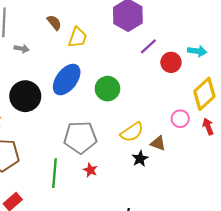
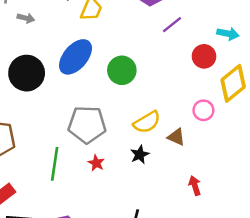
red circle: (171, 62) -> (204, 56), moved
red arrow: (208, 126) -> (195, 186), moved
black star: (140, 159) -> (140, 155), moved

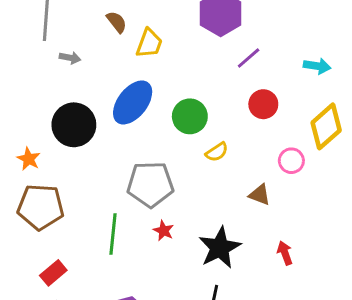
red circle: (204, 56) -> (263, 104), moved
yellow semicircle: (147, 122) -> (217, 152), moved, size x0.7
black star: (140, 155) -> (220, 248), moved, size x1.8

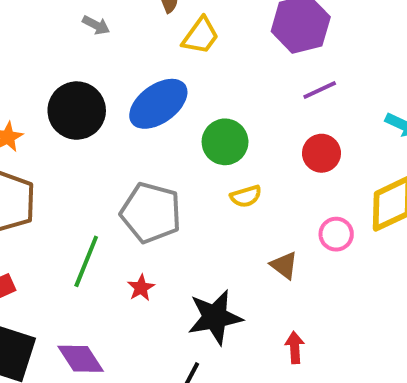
red star: (164, 231) -> (141, 288), moved

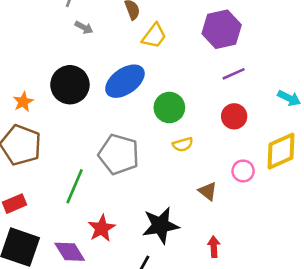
red star: (141, 288) -> (102, 228), moved, size x1.5

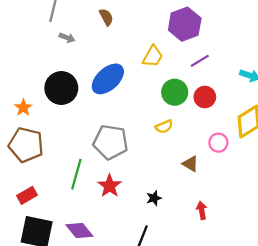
yellow trapezoid: (154, 36) -> (153, 56), moved
green circle: (169, 108) -> (175, 92), moved
black star: (161, 225) -> (154, 198), size x0.5
red star: (102, 228) -> (110, 186), moved

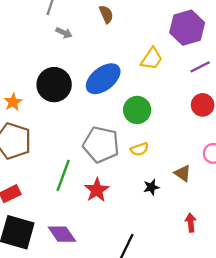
green circle: (175, 92) -> (137, 110), moved
yellow semicircle: (164, 127) -> (139, 149), moved
black star: (154, 198) -> (151, 187), moved

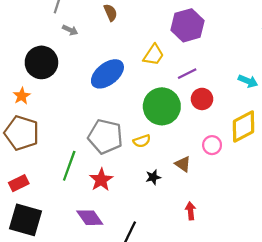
purple line: (200, 67) -> (187, 74), moved
black circle: (54, 85) -> (41, 62), moved
green circle: (137, 110) -> (162, 106), moved, size x1.4
purple diamond: (62, 234) -> (90, 218), moved

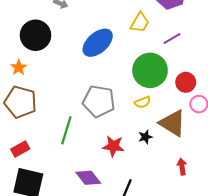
red circle: (202, 99) -> (186, 82), moved
yellow semicircle: (142, 141) -> (143, 102), moved
brown triangle: (183, 164) -> (172, 123), size x1.8
red star: (101, 180) -> (113, 146), moved, turned -30

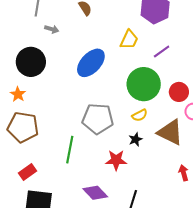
black star: (145, 137) -> (135, 139), moved

